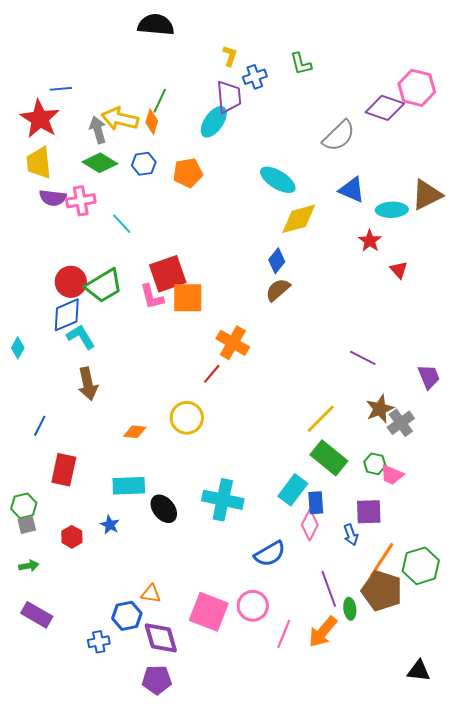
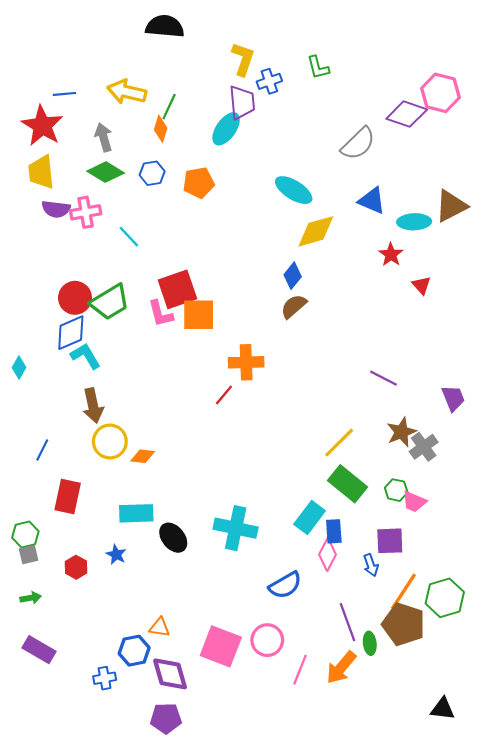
yellow L-shape: (230, 56) -> (243, 59), size x1.5
yellow arrow: (120, 119) -> (127, 92), moved
orange cross: (233, 343) -> (246, 362), turned -32
yellow circle: (187, 418) -> (110, 442), moved

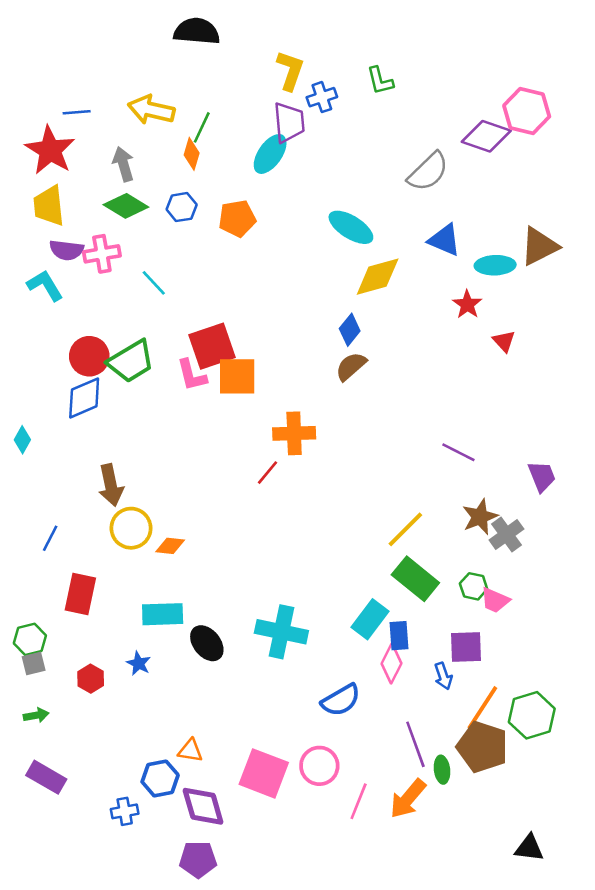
cyan L-shape: (86, 356) -> (45, 285), moved

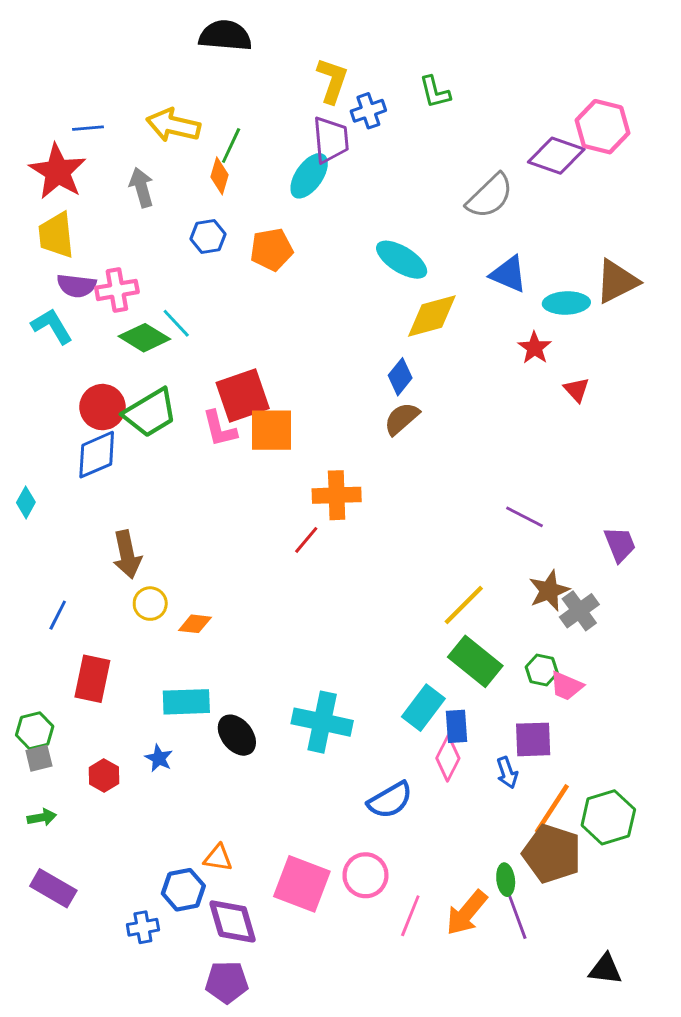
green diamond: (126, 206) -> (144, 338), moved
yellow circle: (131, 528) -> (150, 604), size x0.7
purple line: (415, 744) -> (516, 913), moved

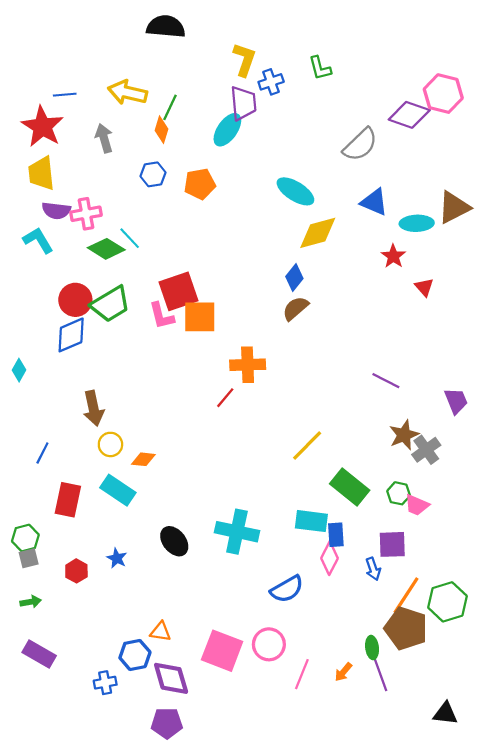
yellow line: (464, 605) -> (307, 446), moved
cyan rectangle: (186, 702) -> (118, 490), moved, turned 36
cyan rectangle: (423, 708) -> (311, 521), turned 60
orange arrow: (467, 913) -> (343, 672), size x0.6

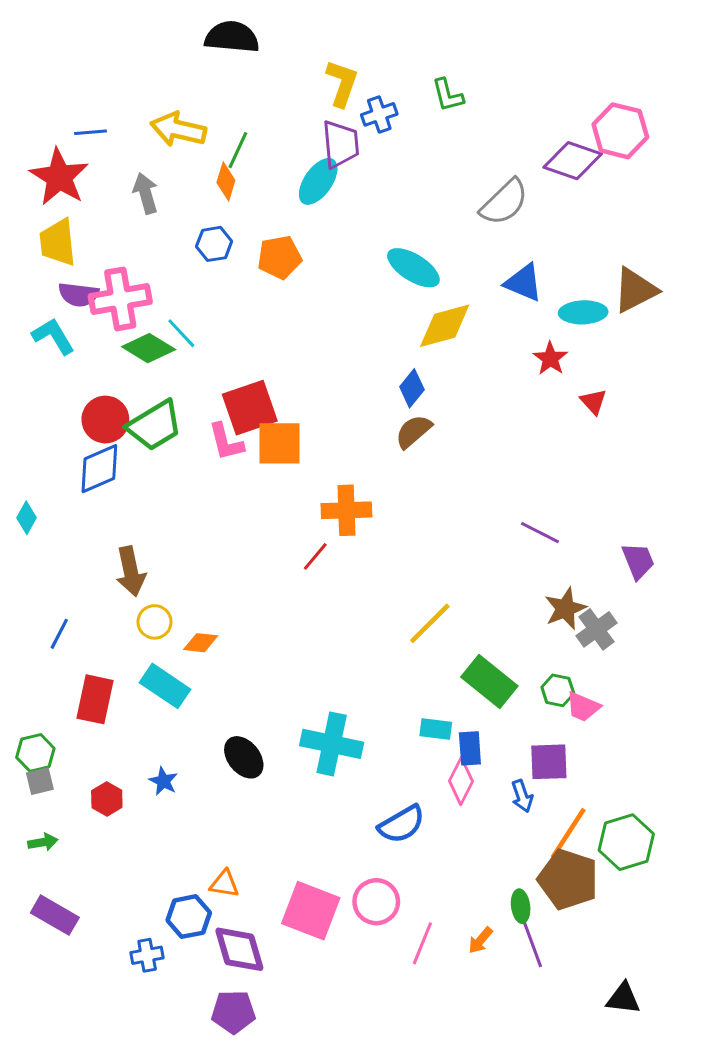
pink cross: (86, 214) -> (120, 299), size x1.4
cyan rectangle: (311, 521) -> (436, 729), size x0.7

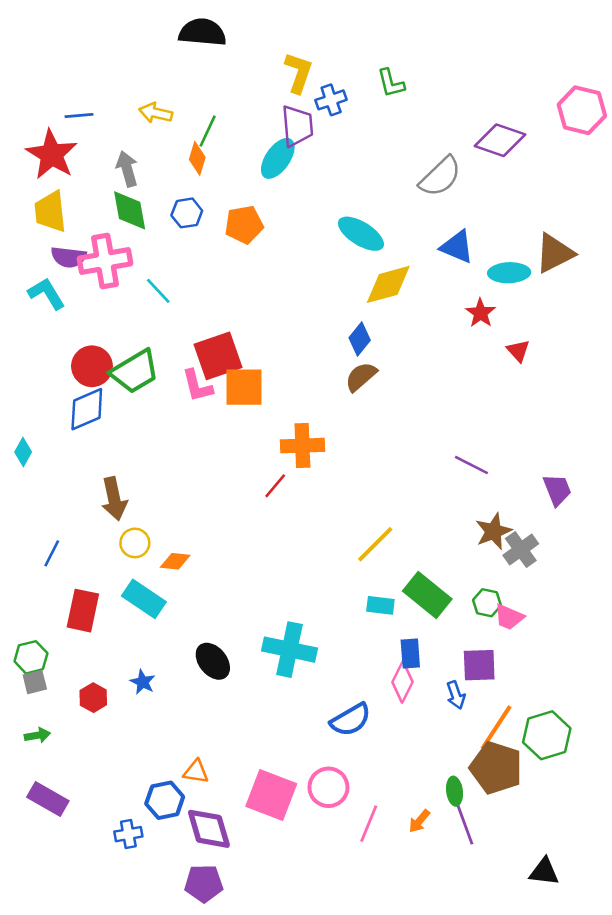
yellow arrow: (178, 129) -> (156, 113), size x0.7
pink hexagon: (620, 131) -> (582, 110), moved
green diamond: (149, 348) -> (130, 210), moved, turned 48
cyan rectangle: (436, 729) -> (380, 605), moved

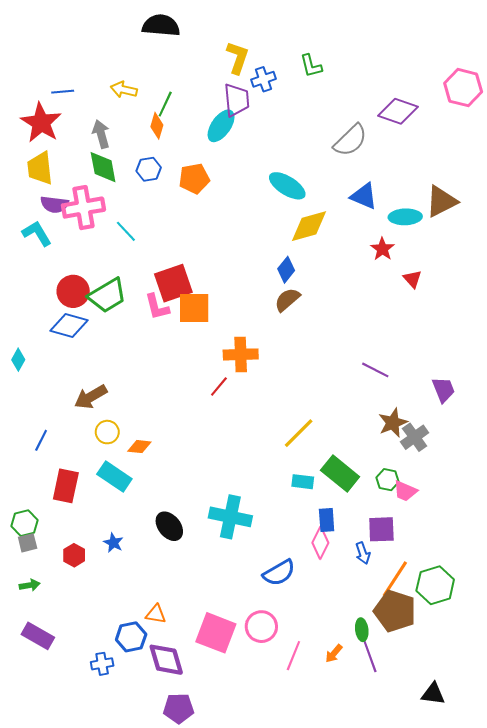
blue diamond: (87, 409) -> (69, 326), turned 39
brown arrow: (114, 499) -> (91, 397), turned 72
purple pentagon: (204, 883) -> (179, 708), moved

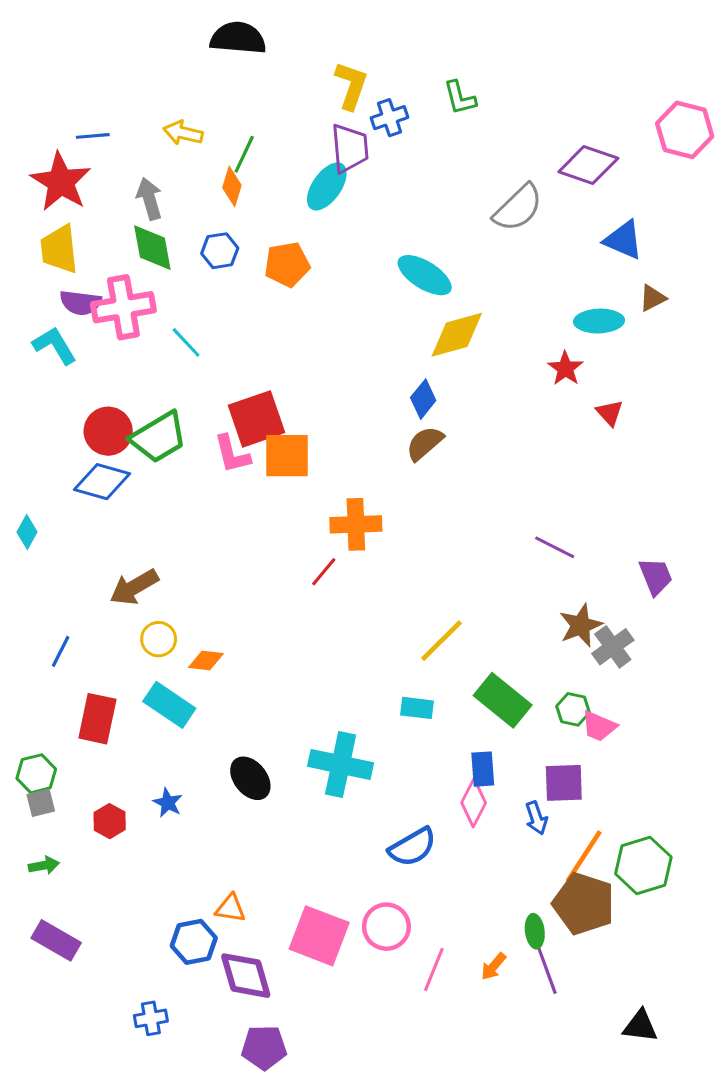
blue triangle: (364, 196) -> (623, 240), moved
brown triangle: (441, 201) -> (653, 298), size x0.6
cyan rectangle: (303, 482) -> (417, 708), moved
blue cross: (102, 664) -> (151, 1018), moved

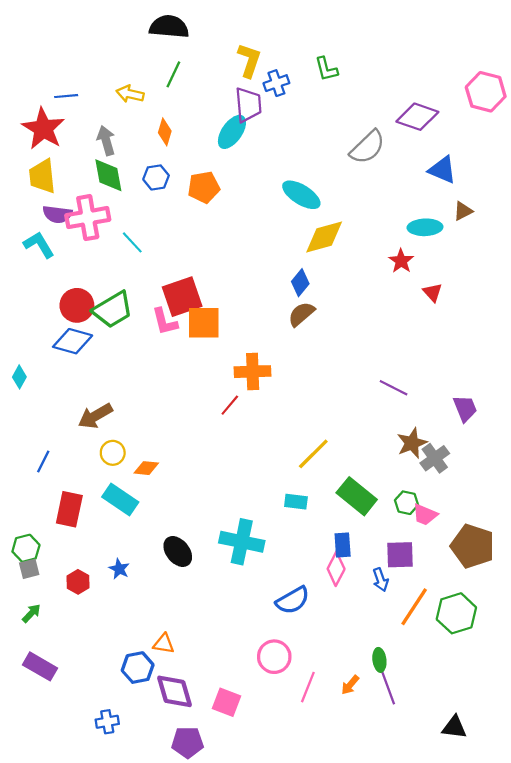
green line: (244, 154) -> (173, 74), moved
green arrow: (44, 865) -> (31, 613), turned -36
brown pentagon: (584, 904) -> (473, 546), moved
pink square: (319, 936) -> (227, 702), moved, size x0.7

